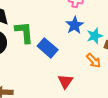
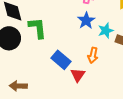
blue rectangle: (48, 48) -> (61, 60), moved
orange arrow: (94, 61) -> (93, 55), moved, turned 56

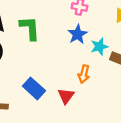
green L-shape: (37, 28) -> (30, 28), moved
blue rectangle: (61, 60) -> (34, 88), moved

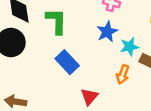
orange arrow: (84, 74) -> (123, 74), moved
blue rectangle: (34, 88) -> (67, 62), moved

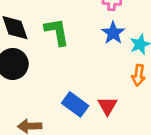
blue rectangle: (67, 62) -> (75, 104), moved

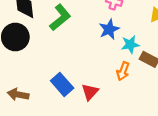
green L-shape: (57, 32) -> (60, 17), turned 48

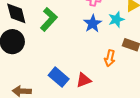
cyan star: (130, 44) -> (116, 19), moved
red triangle: (90, 92) -> (84, 80), turned 35

